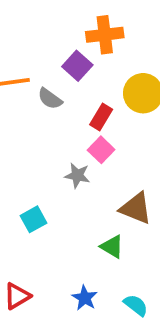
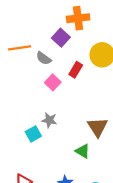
pink square: (101, 150) -> (53, 82), moved
gray star: (77, 175) -> (49, 120), moved
brown triangle: (136, 208) -> (98, 127), turned 35

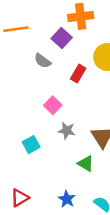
orange line: (20, 48) -> (16, 29), moved
pink square: (53, 82) -> (53, 105), moved
gray star: (49, 120) -> (67, 131), moved

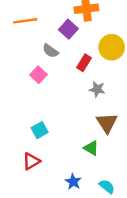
pink square: (53, 105) -> (38, 75), moved
gray star: (67, 131) -> (97, 89), moved
red triangle: (20, 198) -> (31, 161), moved

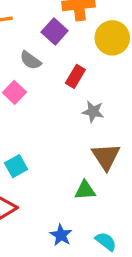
yellow circle: (112, 47) -> (112, 38), moved
green triangle: (91, 148) -> (85, 190), turned -35

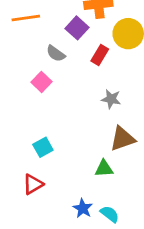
red rectangle: (75, 76) -> (100, 55), moved
brown triangle: (106, 157) -> (122, 139), turned 44
cyan semicircle: (106, 241) -> (110, 214), moved

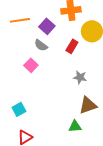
purple square: (77, 28) -> (47, 26), moved
cyan square: (43, 147) -> (19, 109), moved

